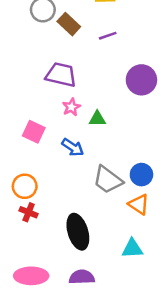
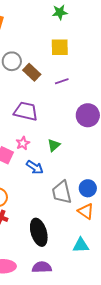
pink star: (71, 107) -> (23, 143), moved
green triangle: (97, 119) -> (54, 145), turned -40
gray trapezoid: (108, 180) -> (62, 192), turned 40

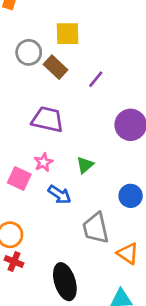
yellow square: (60, 47) -> (68, 34), moved
purple line: (62, 81) -> (96, 79), turned -32
blue circle: (88, 188) -> (131, 196), moved

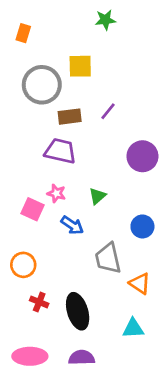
gray circle: (29, 52) -> (42, 85), size x1.5
brown rectangle: (55, 67) -> (70, 117), moved, turned -50
pink star: (43, 162) -> (56, 193), turned -30
red cross: (14, 262) -> (39, 302), moved

